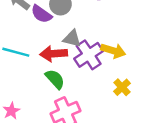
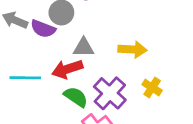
purple cross: (89, 55) -> (110, 93), moved

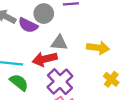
purple cross: (110, 93) -> (60, 82), moved
green semicircle: (76, 97) -> (19, 82), moved

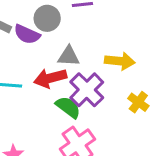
green semicircle: (19, 82) -> (68, 107), moved
purple cross: (60, 82) -> (87, 90), moved

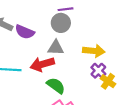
gray circle: (47, 18) -> (61, 23), moved
purple cross: (87, 90) -> (98, 71), moved, size x0.6

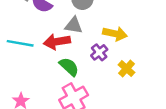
purple cross: (98, 71) -> (99, 52), moved

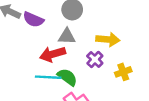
cyan line: (20, 43) -> (48, 77), moved
yellow cross: (127, 69) -> (123, 72), turned 35

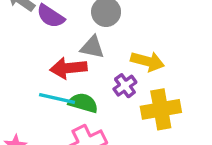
yellow cross: (123, 72) -> (161, 109), size x1.6
green semicircle: (67, 77) -> (83, 103), turned -30

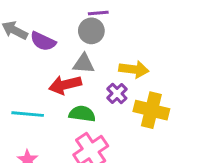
cyan line: (57, 98) -> (28, 114), moved
yellow cross: (161, 109) -> (151, 110), turned 32

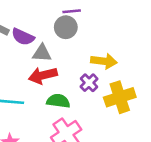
gray triangle: (84, 64) -> (42, 53), moved
yellow cross: (151, 110) -> (120, 97), turned -32

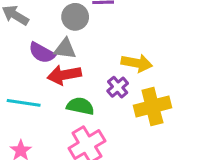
gray circle: (66, 27) -> (75, 17), moved
purple semicircle: (23, 37) -> (42, 53), moved

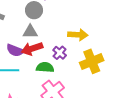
purple semicircle: (42, 53) -> (15, 50), moved
purple cross: (118, 87) -> (60, 53), moved

